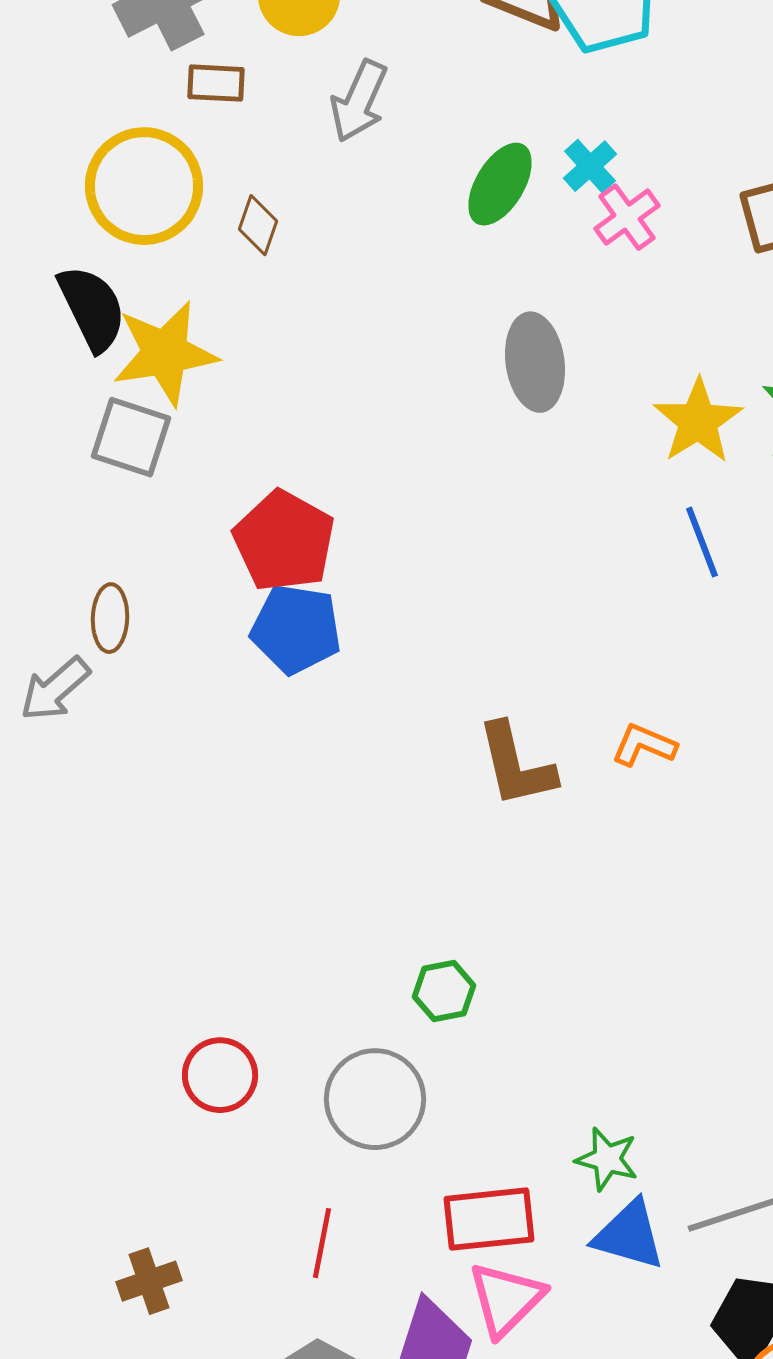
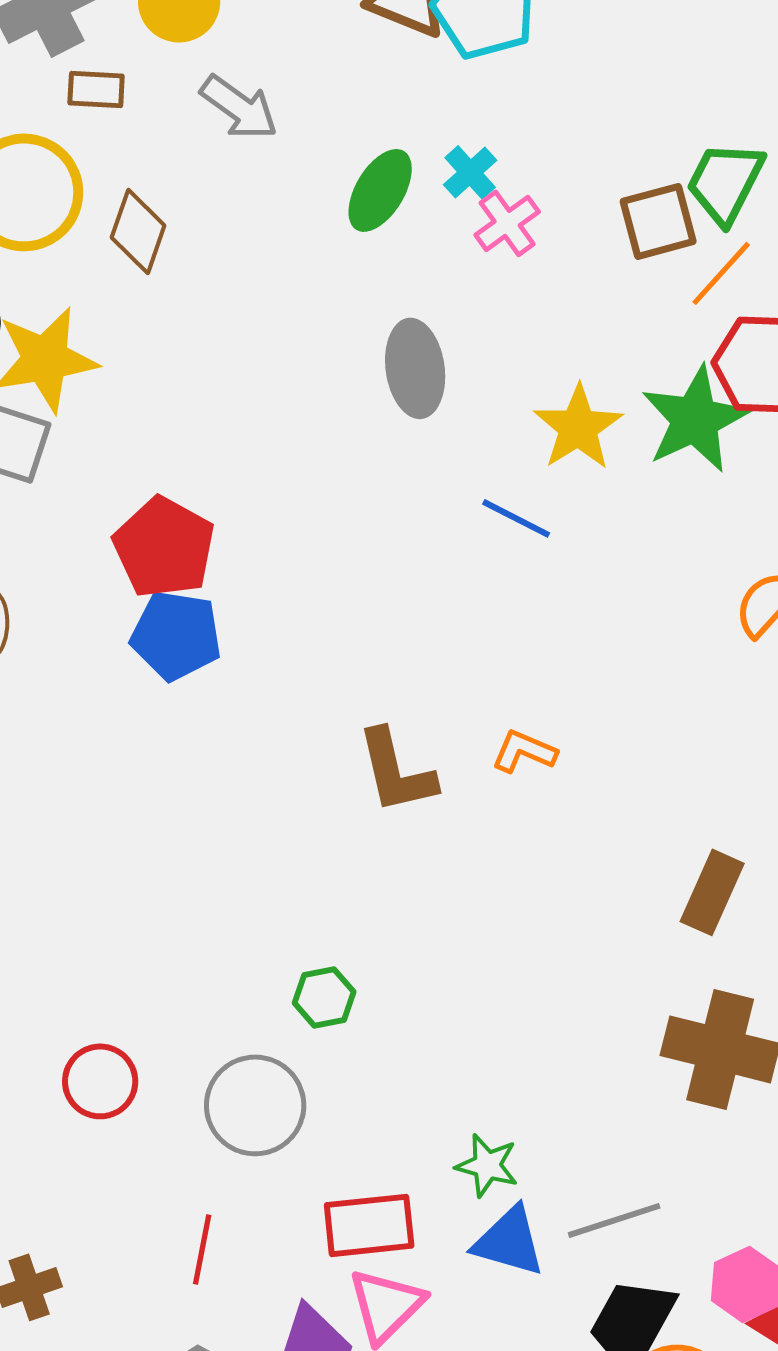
gray arrow: (359, 101) -> (239, 107), turned -78
brown diamond: (258, 225) -> (138, 231), size x1.4
blue line: (702, 542) -> (516, 518), moved, turned -42

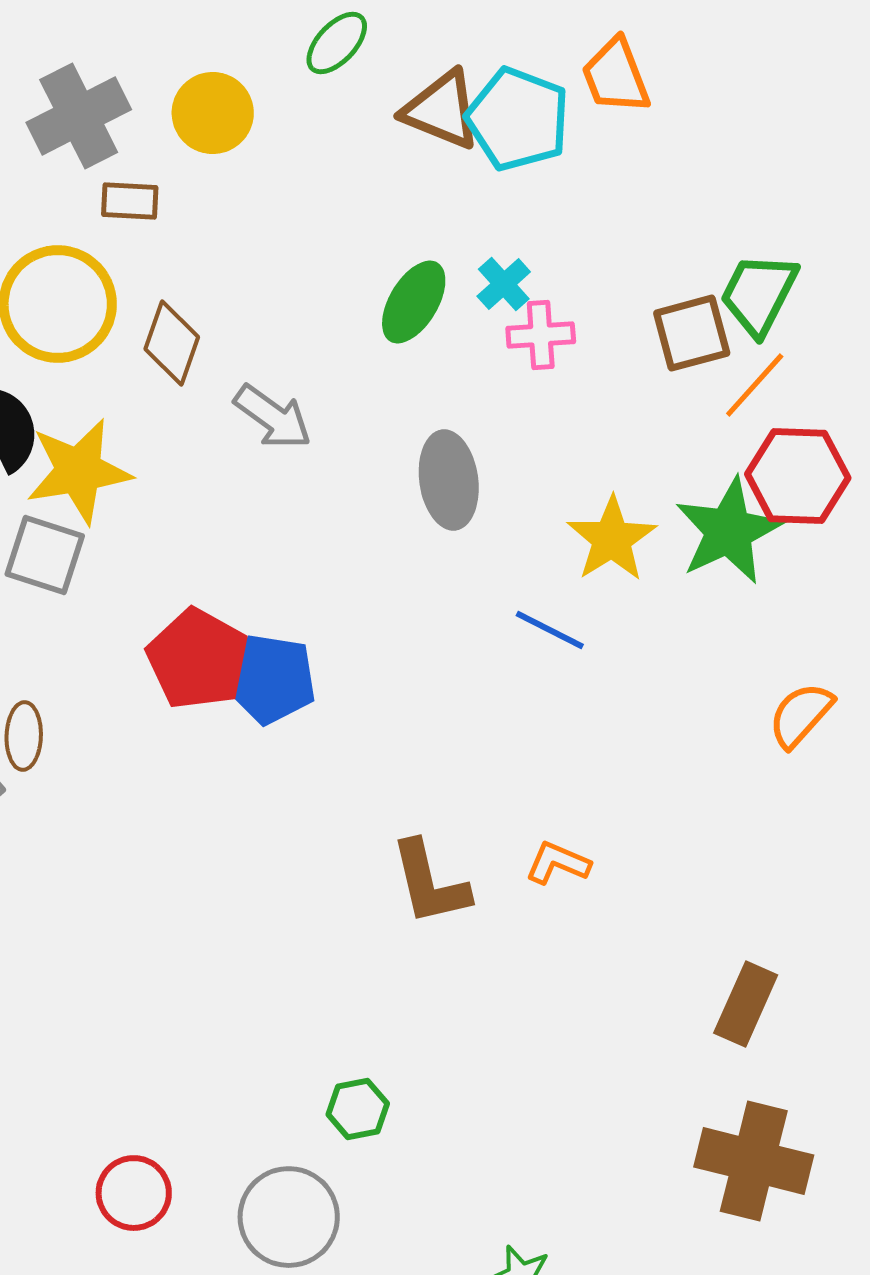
gray arrow: (239, 107) -> (273, 417), moved
pink cross: (507, 223) -> (541, 335), turned 32
blue pentagon: (176, 635) -> (271, 679), moved

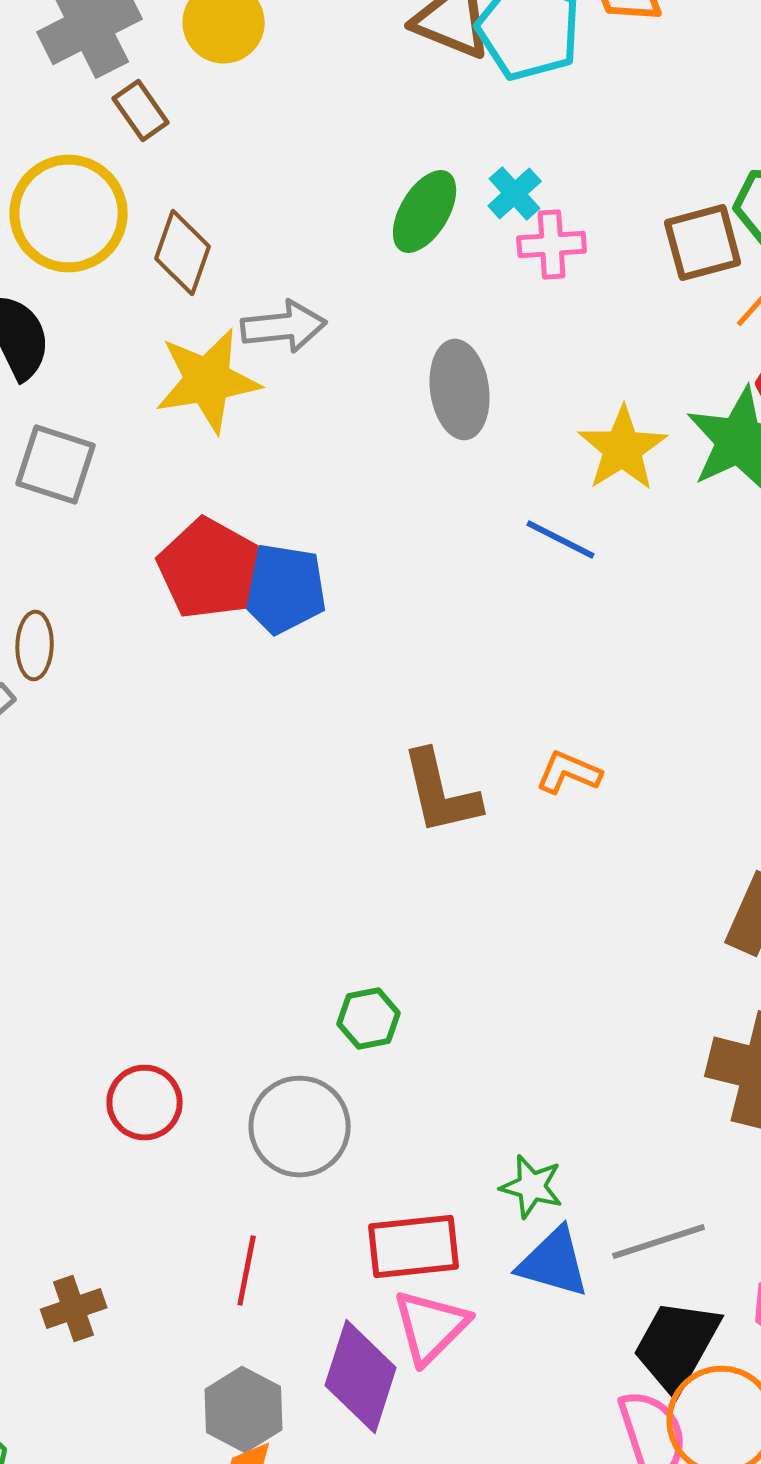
brown rectangle: (130, 201) -> (141, 110), turned 52
gray arrow: (273, 417) -> (284, 326), turned -42
yellow star: (79, 471) -> (208, 380), moved

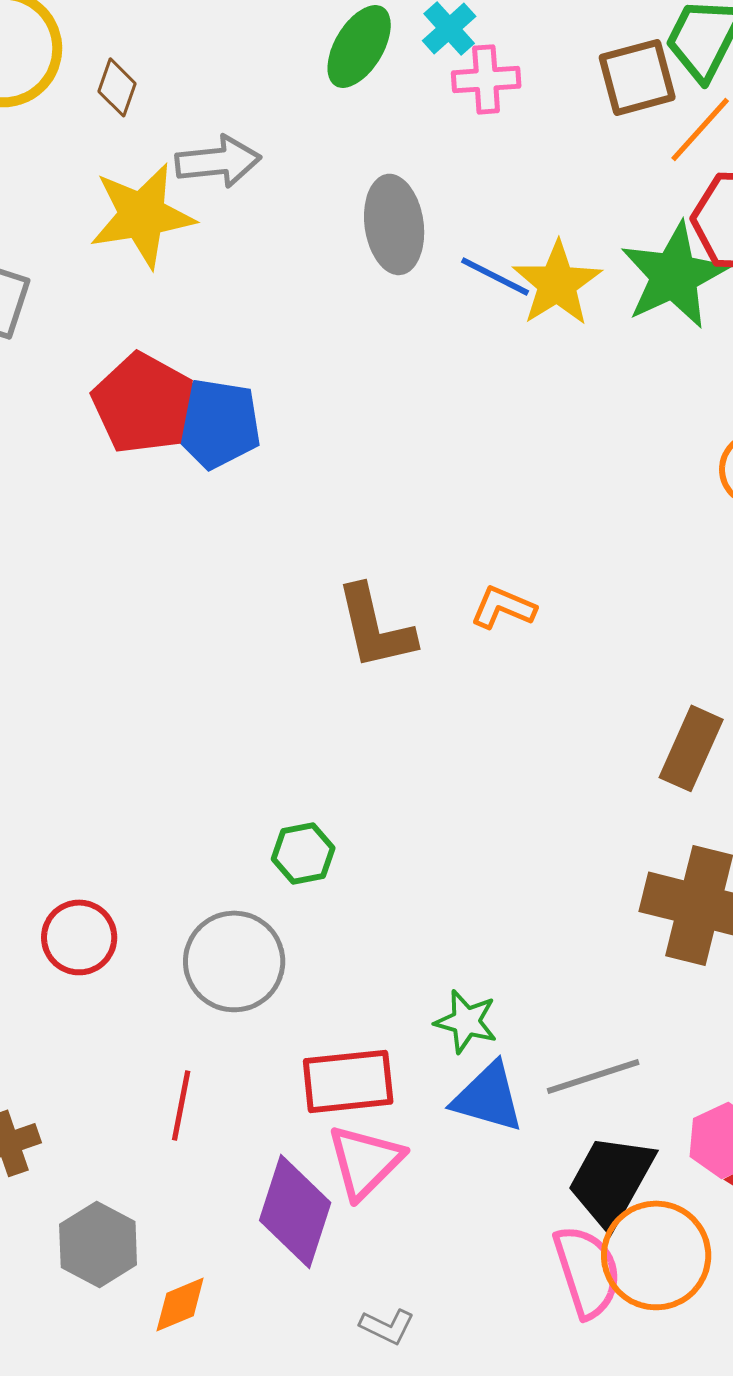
brown diamond: (183, 252) -> (117, 87), size x0.7
blue line: (561, 540) -> (495, 276), moved
gray hexagon: (244, 1410) -> (98, 1244), moved

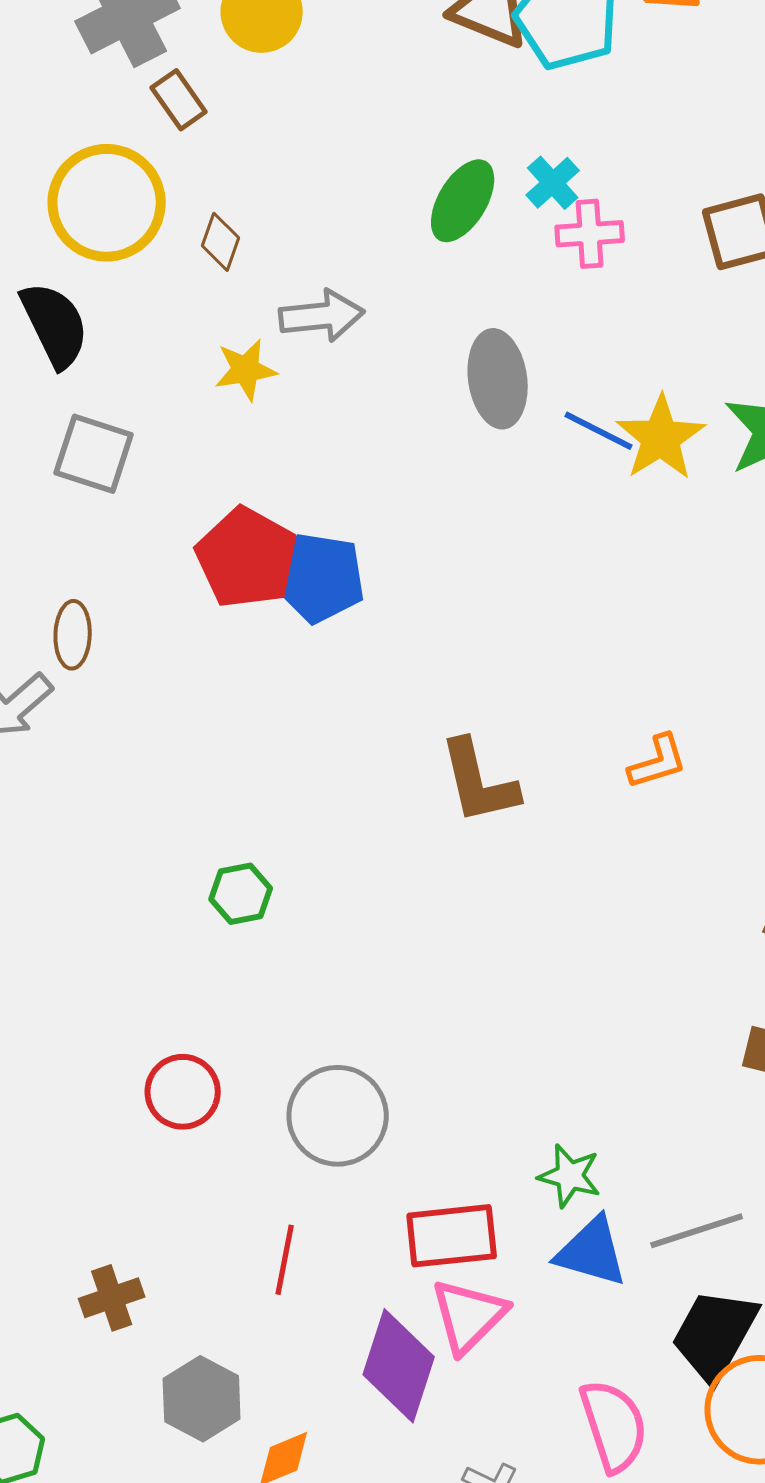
yellow star: (142, 215) -> (246, 370), size x0.6
orange L-shape: (503, 607) -> (658, 762), moved, turned 140
green hexagon: (303, 853) -> (241, 894), moved
pink semicircle: (587, 1271) -> (614, 1426), moved

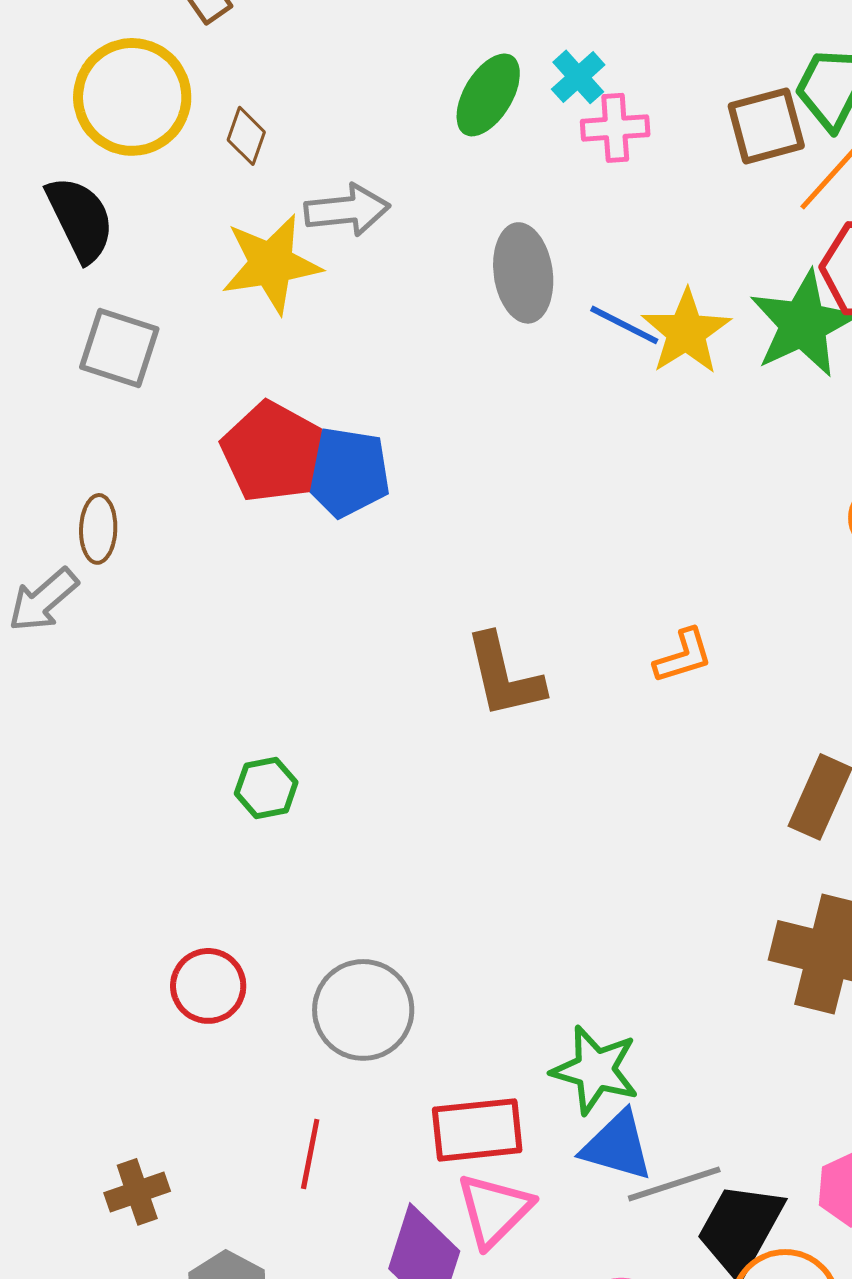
yellow star: (246, 370) -> (271, 264), size x1.6
green star: (570, 1176) -> (595, 1070), size x1.4
gray line: (697, 1231) -> (674, 1184), moved

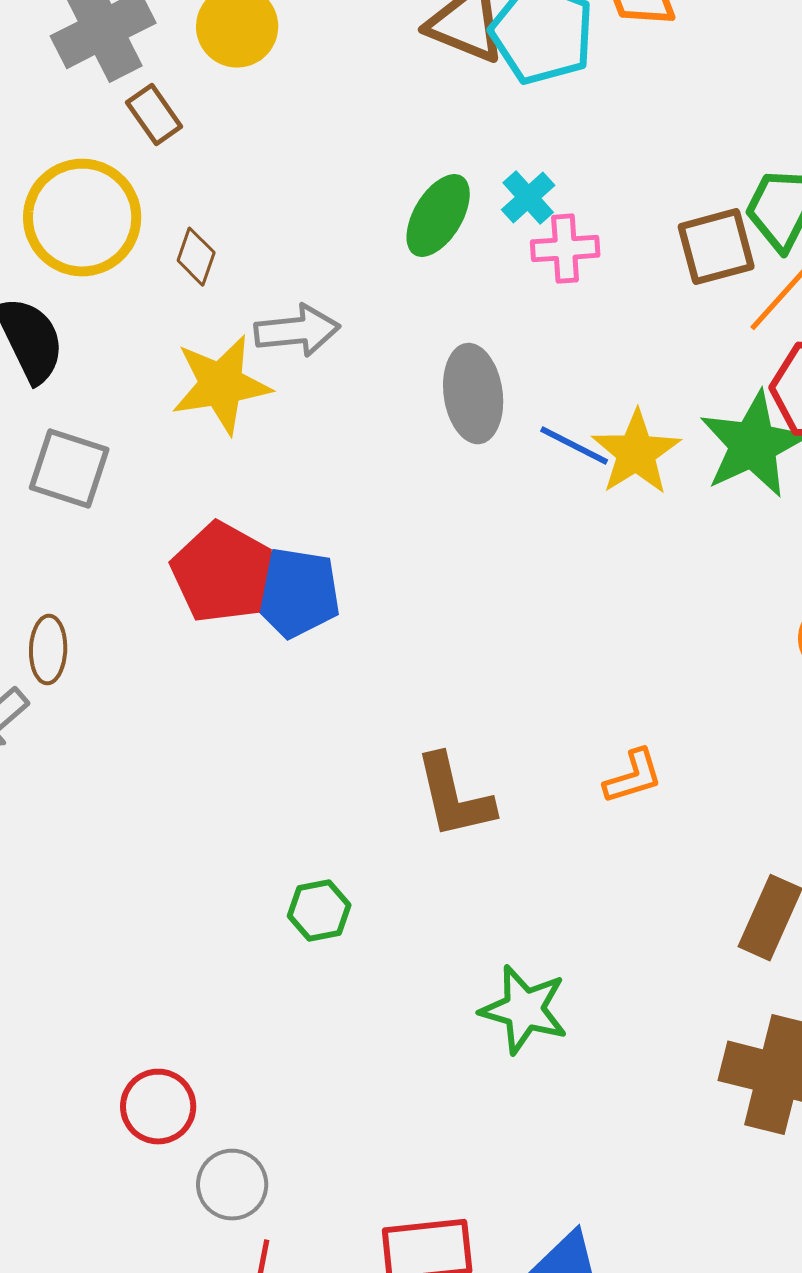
green hexagon: (266, 788) -> (319, 911), moved
gray circle: (363, 1010) -> (232, 1185), moved, size x0.7
green star: (595, 1070) -> (524, 1010), moved

